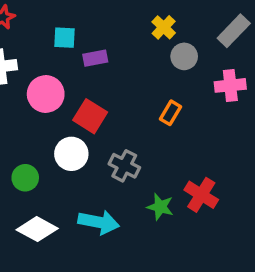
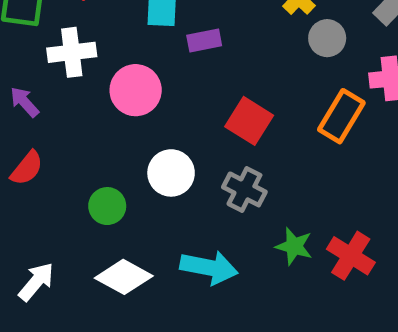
orange rectangle: (170, 113) -> (341, 116), moved, size x1.5
red square: (90, 116) -> (249, 121), moved
red cross: (201, 195) -> (351, 256), moved

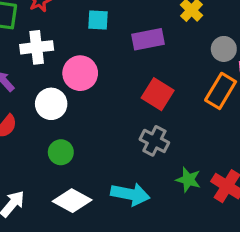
gray circle: (327, 38) -> (224, 49), moved
purple rectangle: (204, 41) -> (148, 39), moved, size x1.4
white circle: (171, 173) -> (51, 104), moved

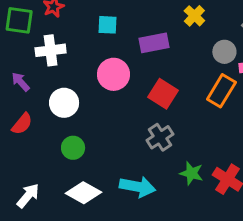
pink circle: (80, 73) -> (113, 74), moved
gray cross: (154, 141) -> (160, 137), turned 30

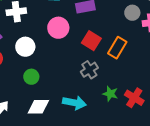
orange rectangle: (221, 91) -> (117, 48), moved
white diamond: (84, 193) -> (38, 107), turned -30

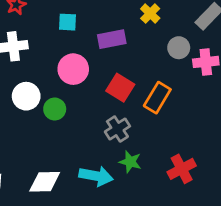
green circle: (31, 77) -> (55, 109), moved
green star: (110, 94) -> (130, 162), moved
red cross: (134, 98) -> (182, 169), turned 30

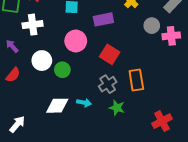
orange rectangle: (157, 98) -> (136, 80), moved, turned -40
red cross: (182, 169) -> (162, 121), moved
cyan arrow: (96, 176) -> (84, 103), moved, size x0.6
white diamond: (45, 182) -> (57, 106), moved

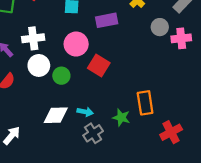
white cross: (33, 25) -> (33, 38), moved
red square: (110, 54) -> (99, 65), moved
orange rectangle: (136, 80) -> (145, 103), moved
gray cross: (108, 84) -> (93, 133), moved

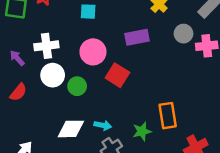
purple rectangle: (107, 20) -> (137, 37), moved
green star: (121, 117) -> (142, 131), turned -30

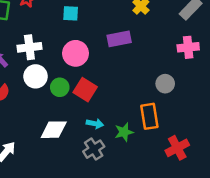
gray circle: (183, 34) -> (165, 84), moved
red square: (117, 75) -> (85, 90), moved
cyan arrow: (103, 125) -> (95, 124), moved

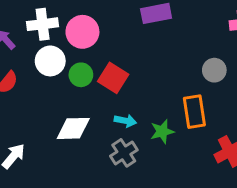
pink circle: (76, 53) -> (82, 32), moved

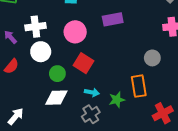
pink circle: (82, 32) -> (75, 32), moved
green circle: (81, 75) -> (57, 74), moved

